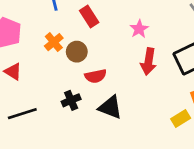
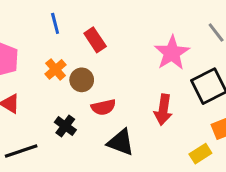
pink star: (139, 29) -> (172, 53), moved, size x1.6
red arrow: (148, 61) -> (163, 110), moved
black cross: (71, 100) -> (65, 126), moved, turned -30

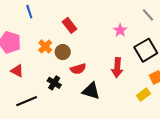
blue line: (55, 23) -> (29, 12), moved
pink star: (172, 53) -> (120, 30), size x0.6

